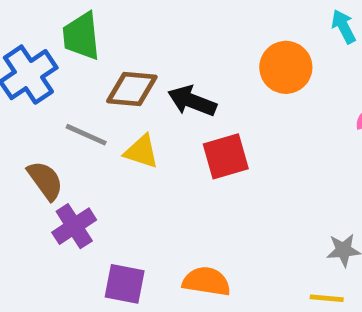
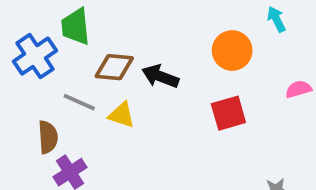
red square: (226, 156) -> (228, 113), moved
brown semicircle: (45, 180) -> (48, 137), turned 32

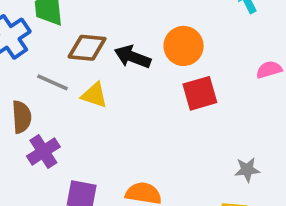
orange circle: (232, 51) -> (184, 46), moved

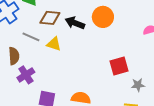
red square: (200, 93) -> (119, 66), moved

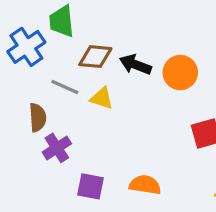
orange circle: (103, 17) -> (180, 73), moved

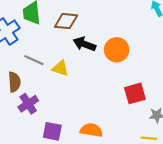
brown diamond: (95, 57) -> (66, 21), moved

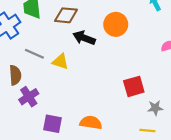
orange circle: (117, 50) -> (116, 24), moved

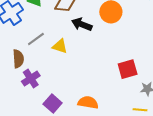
gray line: (34, 54) -> (36, 39), turned -60
purple square: (52, 124) -> (53, 104), turned 30

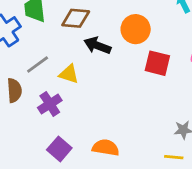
red square: (128, 69) -> (157, 63), moved, turned 30
purple cross: (31, 79) -> (50, 104), moved

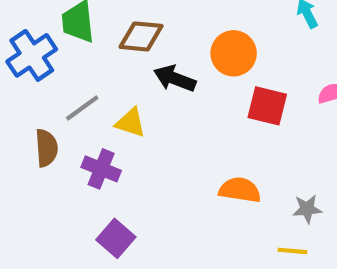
purple cross: (50, 104) -> (101, 169), turned -35
orange semicircle: (106, 148) -> (240, 190), moved

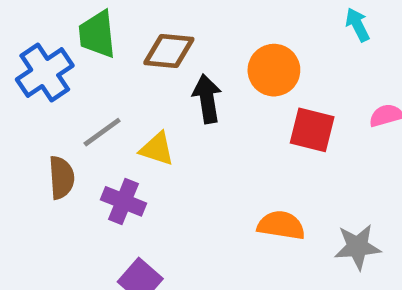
black arrow: (175, 79) -> (207, 99), turned 60
gray star: (307, 209) -> (358, 247), size x1.4

